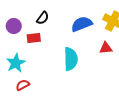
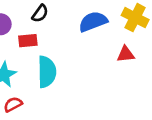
cyan semicircle: (71, 59) -> (47, 72), moved

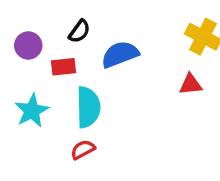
blue semicircle: (93, 22) -> (120, 54), moved
red semicircle: (13, 104) -> (83, 150), moved

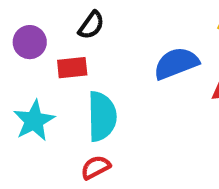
blue semicircle: (120, 54) -> (176, 63), moved

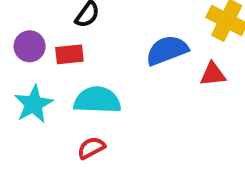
purple circle: (30, 42) -> (30, 46), moved
cyan semicircle: (102, 116) -> (97, 100), turned -87

